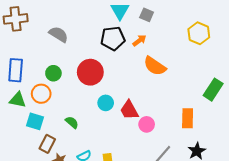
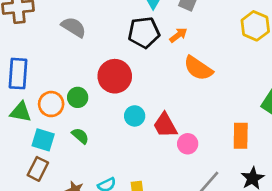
green circle: (53, 73) -> (78, 97), moved
green semicircle: (72, 122) -> (80, 136), moved
brown rectangle: (47, 144) -> (38, 169), moved

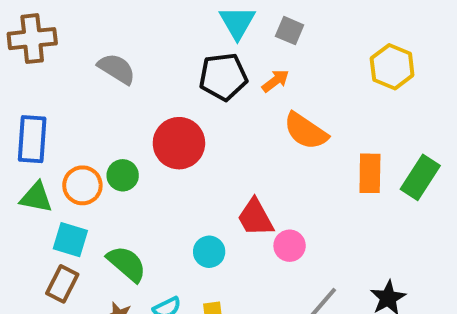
cyan circle: (135, 116) -> (209, 252), moved
green semicircle: (80, 136) -> (127, 264), moved, size x1.5
orange rectangle: (241, 136) -> (370, 173), moved

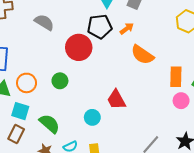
red circle: (179, 143) -> (79, 47), moved
green circle: (123, 175) -> (60, 81), moved
pink circle: (290, 246) -> (181, 101), moved

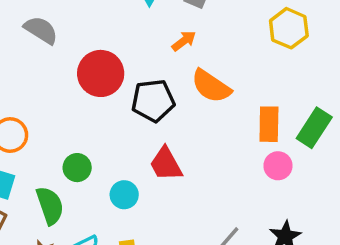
black pentagon: (100, 27) -> (153, 101), moved
green circle: (60, 81) -> (77, 168), moved
green semicircle: (49, 124) -> (50, 206), turned 30

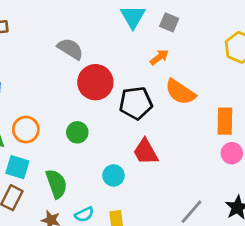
gray semicircle: (41, 30) -> (70, 49), moved
green circle: (77, 168) -> (77, 132), moved

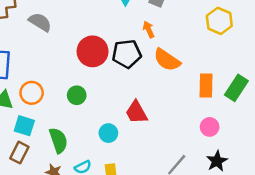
gray semicircle: (70, 49) -> (40, 22), moved
orange arrow: (159, 57) -> (149, 29), turned -77
black pentagon: (136, 103) -> (127, 54), moved
pink circle: (232, 153) -> (210, 127), moved

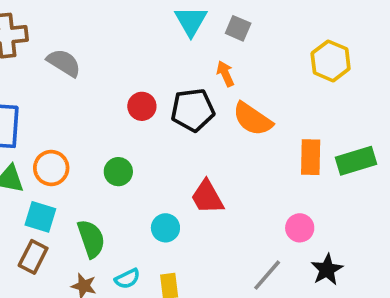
red circle: (93, 51) -> (142, 106), size x0.6
green rectangle: (236, 88) -> (356, 161), turned 40
pink circle: (210, 127) -> (300, 228), moved

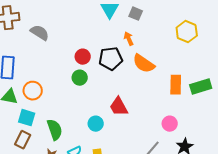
green circle: (118, 172) -> (80, 78), moved

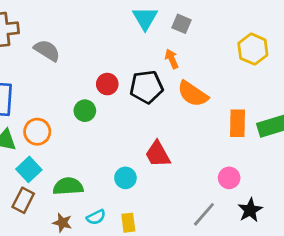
green circle: (80, 78) -> (85, 111), moved
cyan square: (27, 118) -> (29, 169), turned 30
green semicircle: (55, 130) -> (68, 186), turned -75

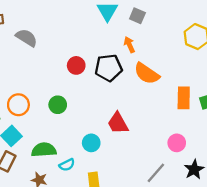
green circle: (85, 111) -> (58, 105), moved
cyan semicircle: (96, 217) -> (67, 165), moved

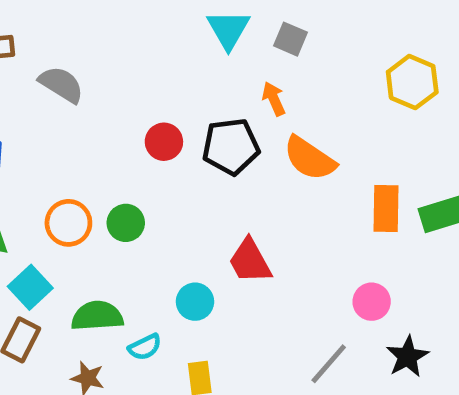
orange circle: (18, 105) -> (68, 223), moved

